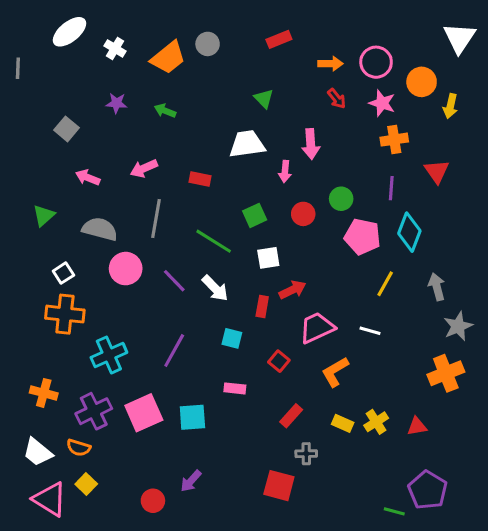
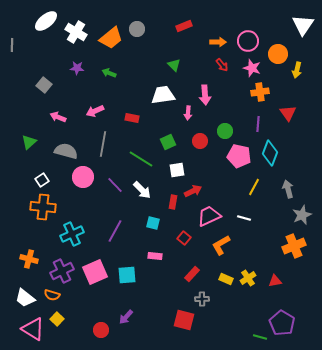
white cross: (115, 48) -> (76, 32), size x1.5

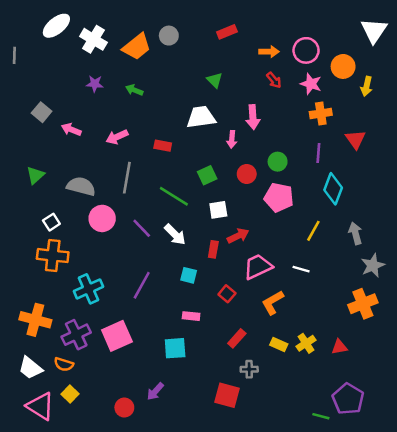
gray square: (44, 85) -> (42, 112), moved
pink arrow: (58, 117) -> (71, 130), moved
pink pentagon: (239, 156) -> (279, 197), moved
orange cross: (29, 259) -> (35, 320), size x1.4
cyan square: (127, 275) -> (175, 348), moved

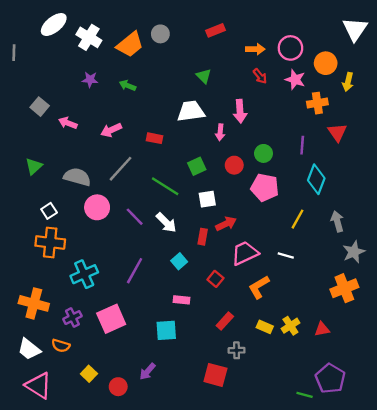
orange cross: (321, 113) -> (317, 103), moved
gray line: (127, 178) -> (121, 169), turned 32
cyan square: (189, 275) -> (179, 261), turned 35
purple cross: (76, 335) -> (72, 318), size x0.7
yellow square: (70, 394) -> (89, 374), moved

